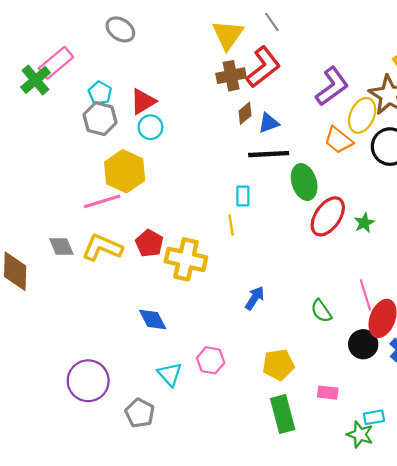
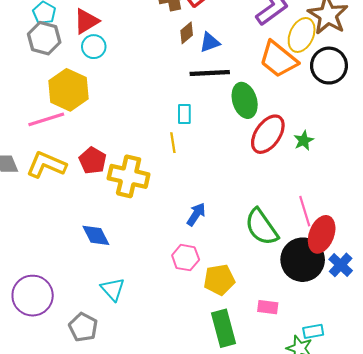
orange trapezoid: (338, 140) -> (278, 59), size x1.4
green semicircle: (321, 311) -> (261, 227), size x1.6
black circle: (363, 344) -> (303, 260), size x1.5
pink hexagon: (211, 360) -> (186, 258), moved

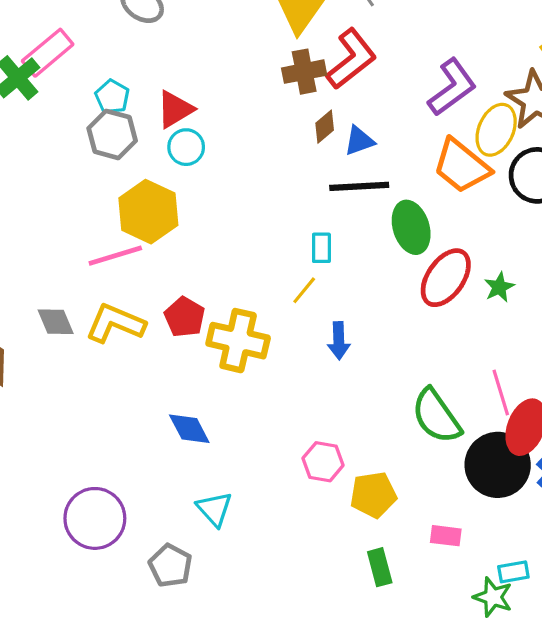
yellow line: (173, 143) -> (304, 290), turned 48
blue arrow: (196, 214) -> (339, 341), moved, turned 145
green rectangle: (223, 328) -> (380, 567), size x0.7

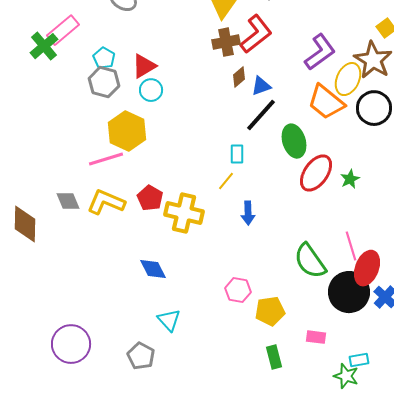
black line: (359, 186) -> (261, 115), turned -45
purple circle: (95, 518) -> (71, 344), moved

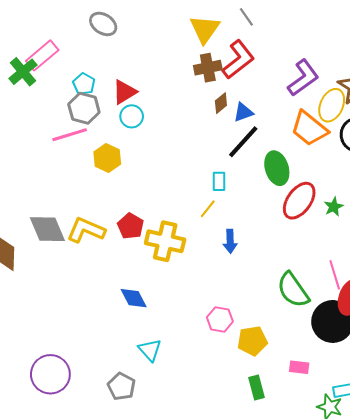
yellow hexagon: (127, 131) -> (107, 158), size x0.7
pink line: (106, 159) -> (70, 135), moved
gray diamond: (68, 201) -> (47, 229), size x1.5

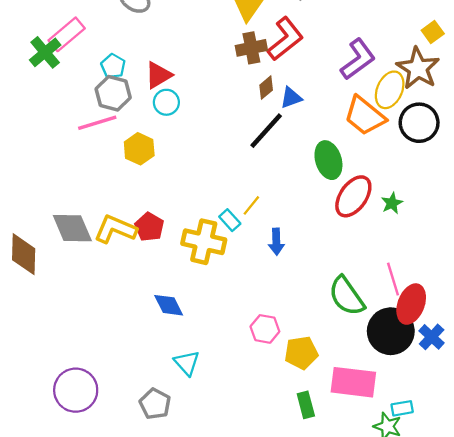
black line: (243, 142) -> (266, 131), moved
cyan rectangle: (219, 181) -> (230, 220), moved, turned -42
red pentagon: (131, 226) -> (149, 227), moved
pink rectangle: (299, 367) -> (353, 382), size x2.0

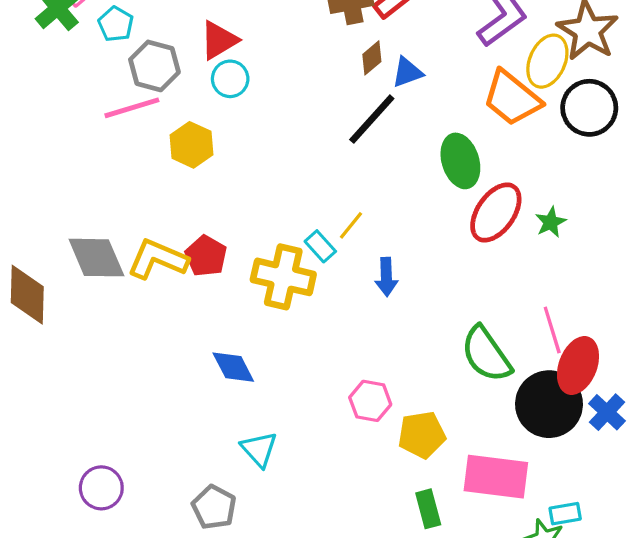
cyan pentagon: (113, 66) -> (116, 24), moved
purple circle: (76, 390) -> (101, 488), size x0.7

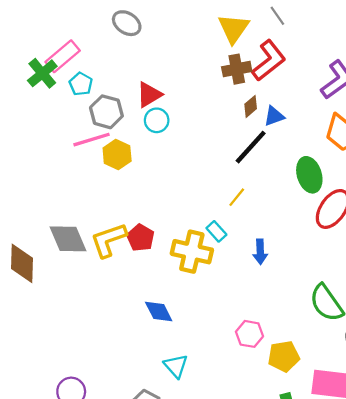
yellow hexagon: (191, 145) -> (117, 154), moved
yellow line: (351, 225) -> (237, 197), moved
yellow L-shape: (158, 259) -> (109, 240), turned -42

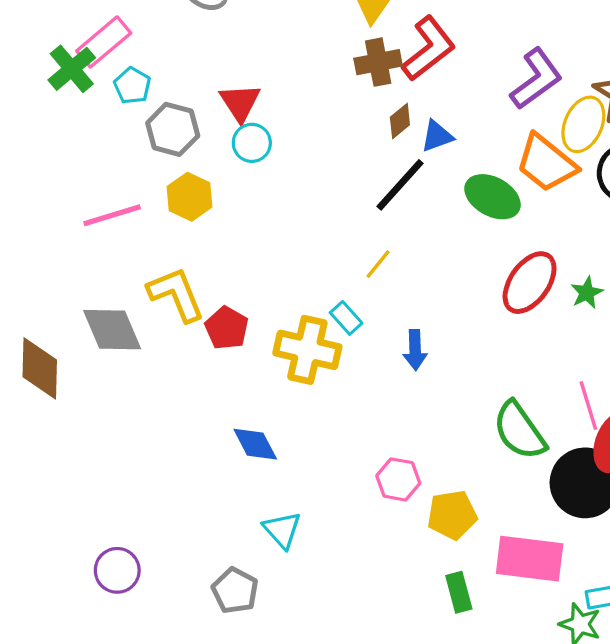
red triangle: (149, 95) -> (240, 102), turned -32
pink line: (91, 140) -> (112, 215), moved
green ellipse: (309, 175) -> (493, 197), moved, turned -44
yellow L-shape: (109, 240) -> (176, 294), moved, turned 87

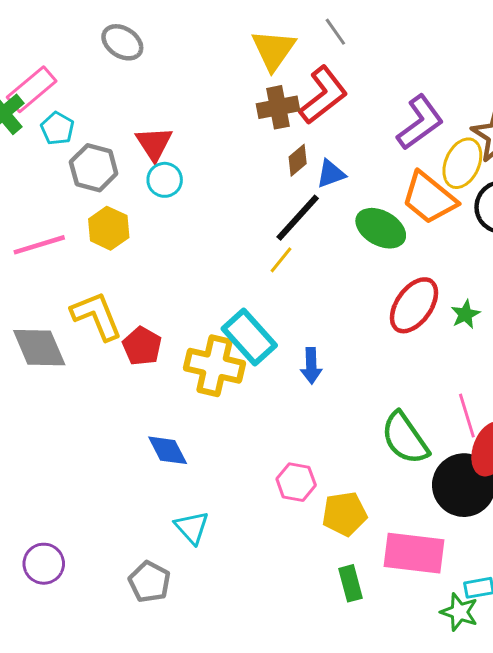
yellow line: (378, 264) -> (281, 260), moved
cyan rectangle: (346, 318) -> (249, 337), size x1.8

